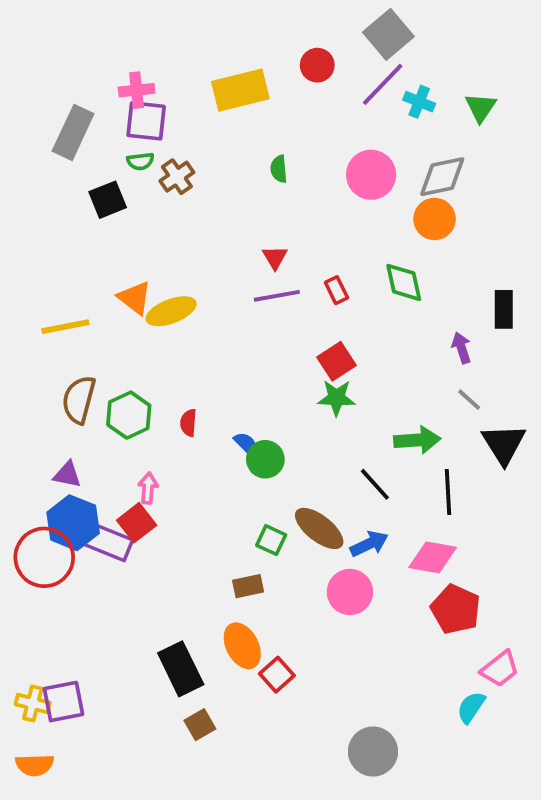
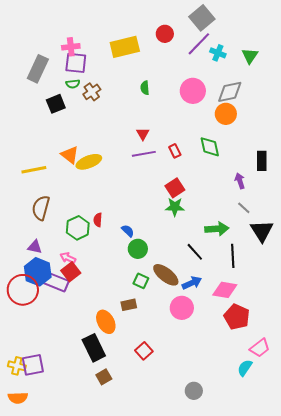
green hexagon: (129, 415) -> (78, 228), moved
green circle: (265, 459) -> (138, 249), moved
pink arrow: (148, 488) -> (68, 258), moved, turned -70
orange ellipse: (242, 646) -> (106, 322), moved
gray circle: (373, 752) -> (194, 391), size x0.7

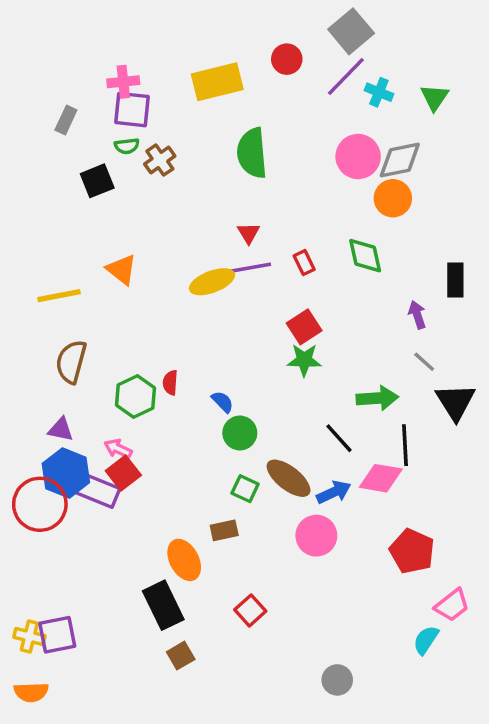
gray rectangle: (38, 69) -> (66, 120), size x0.6
green semicircle: (145, 88) -> (252, 153), size x2.0
pink circle: (193, 91) -> (358, 157), moved
yellow ellipse: (89, 162) -> (212, 282), moved
pink diamond: (225, 290) -> (381, 478), moved

